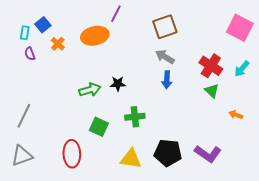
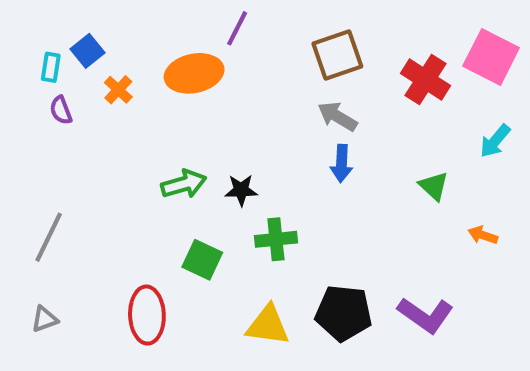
red cross: (211, 66) -> (425, 80), moved
black star: (118, 84) -> (241, 190), moved
gray triangle: (22, 156) -> (45, 319), size x0.6

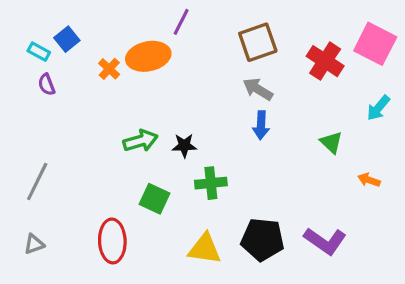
cyan rectangle: (51, 67) -> (39, 52), turned -70
orange cross: (118, 90) -> (109, 69), moved

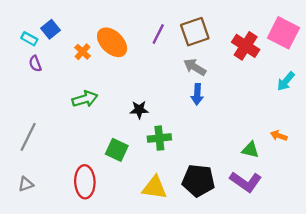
purple line: (181, 22) -> (158, 34), moved
orange ellipse: (148, 56) -> (112, 42), turned 56
green arrow: (140, 141) -> (85, 99), moved
green triangle: (331, 142) -> (250, 150), moved, turned -30

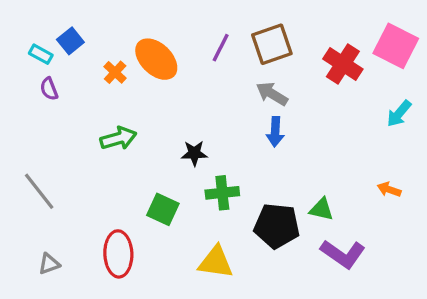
gray line: (28, 137) -> (39, 191), turned -64
green triangle: (250, 150) -> (321, 209), moved
black pentagon: (198, 181) -> (277, 226), moved
gray triangle: (26, 184) -> (49, 264), moved

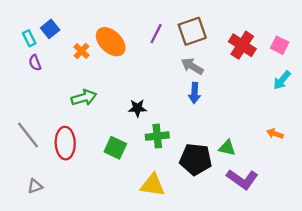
pink square: (396, 46) -> (280, 45), moved, size x0.6
cyan rectangle: (41, 54) -> (29, 38), turned 35
red ellipse: (118, 254) -> (65, 143), moved

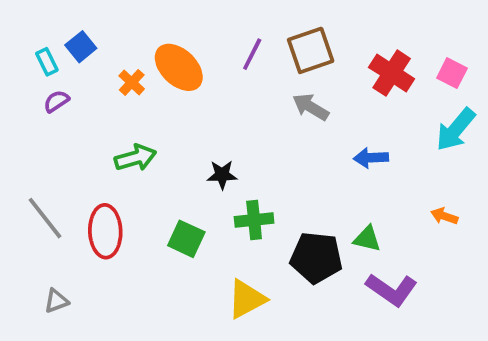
purple semicircle: (35, 63) -> (56, 101), turned 77
cyan arrow: (282, 80) -> (456, 130), size x1.4
blue arrow: (195, 93) -> (371, 158), moved, turned 84
yellow triangle: (153, 185) -> (247, 299), turned -36

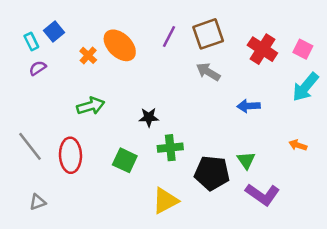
green triangle: (367, 239) -> (246, 160), turned 42

